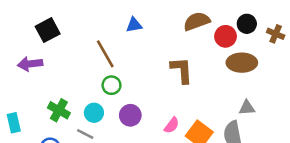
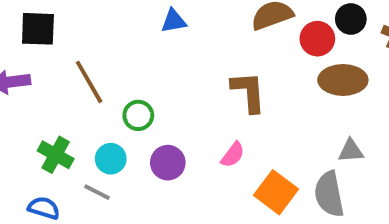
black square: (48, 30) -> (38, 29), turned 30
brown line: (105, 54) -> (89, 82), moved
pink semicircle: (172, 125) -> (233, 155), moved

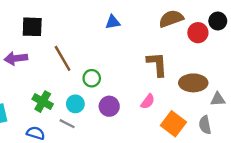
brown ellipse: (343, 80) -> (193, 83), moved
gray semicircle: (329, 194) -> (205, 125), size x0.7

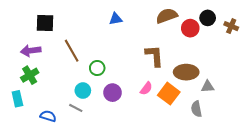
green cross: (43, 102) -> (30, 75), moved, turned 30
orange square: (173, 124) -> (169, 94), moved

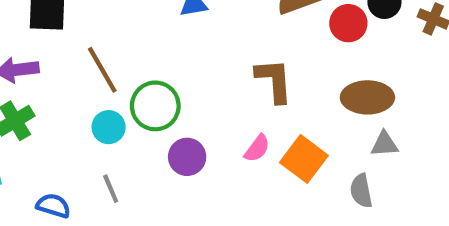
green circle: (97, 68) -> (155, 106), size x1.5
brown ellipse: (186, 72) -> (367, 97), moved
cyan circle: (83, 91) -> (109, 127), moved
gray line: (76, 108) -> (111, 189), turned 40

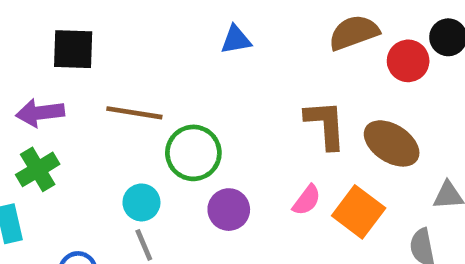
brown line: (102, 70) -> (134, 113), turned -51
brown ellipse: (367, 97) -> (392, 143), moved, turned 33
cyan circle: (109, 127) -> (141, 202), moved

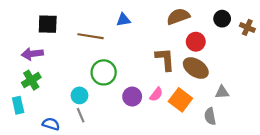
red circle: (408, 61) -> (196, 42), moved
brown line: (134, 113) -> (90, 36), moved
purple circle: (229, 210) -> (132, 97), moved

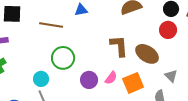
red circle: (196, 42) -> (168, 30), moved
gray triangle: (222, 92) -> (171, 76), turned 48
orange square: (180, 100) -> (133, 83), turned 30

